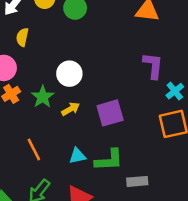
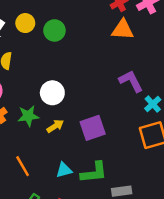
purple L-shape: (153, 66) -> (131, 81), turned -30
green star: (43, 97) -> (28, 116), turned 30

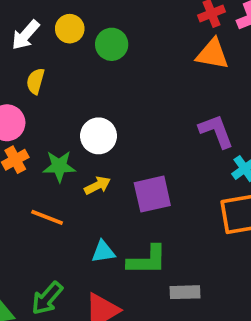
orange line: (23, 166) -> (47, 217), moved, turned -45

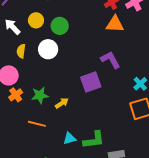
white arrow: (25, 35) -> (13, 27), turned 102
purple L-shape: (216, 131) -> (111, 60), moved
white circle: (98, 136) -> (48, 49), moved
purple square: (152, 194) -> (91, 82), moved

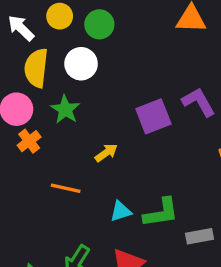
yellow semicircle: (21, 51) -> (36, 68), size x1.6
purple L-shape: (111, 60) -> (199, 102), moved
green star: (40, 95) -> (65, 109), moved, turned -30

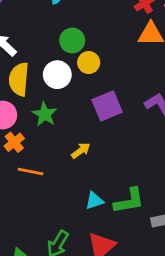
yellow circle: (60, 16) -> (89, 63), moved
purple square: (153, 116) -> (107, 106), moved
orange line: (66, 188) -> (30, 172), moved

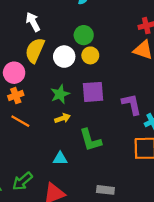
green star: (45, 114) -> (60, 94), moved
green L-shape: (129, 201) -> (90, 140), moved, turned 65

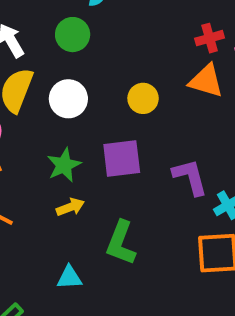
green circle: (84, 35) -> (73, 35), moved
yellow circle: (90, 55) -> (143, 98), moved
green L-shape: (90, 140) -> (121, 243), turned 40

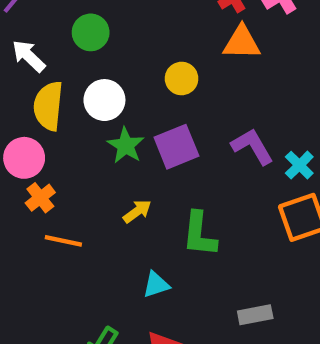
green star: (64, 165) -> (126, 146), moved

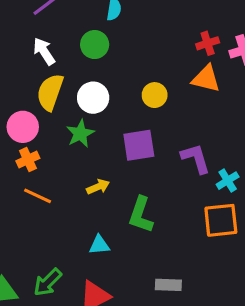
green star: (126, 146) -> (80, 134), moved

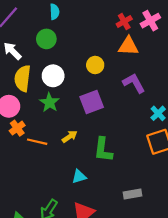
purple L-shape: (196, 158) -> (134, 83), moved
orange line: (38, 196) -> (37, 142), moved

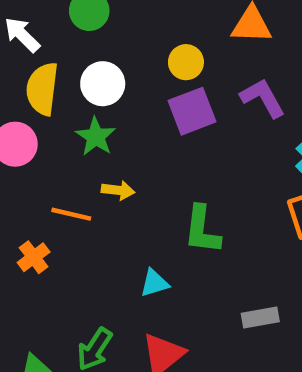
purple square: (92, 102) -> (192, 111), moved
orange cross: (17, 128) -> (34, 257), moved
yellow arrow: (70, 137) -> (118, 190), moved, turned 42

